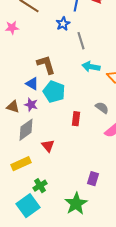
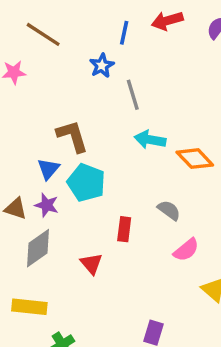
blue triangle: (32, 84) -> (48, 169), turned 40
red triangle: (48, 146) -> (91, 264), moved
yellow rectangle: (21, 164) -> (29, 307), turned 30

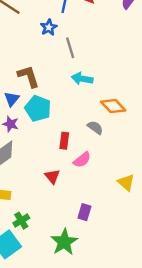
orange diamond: (195, 159) -> (113, 106), moved
pink semicircle: (186, 250) -> (82, 160), moved
red triangle: (91, 264) -> (52, 176), moved

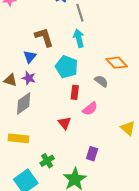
cyan arrow: (82, 79) -> (79, 38), moved, turned 66
cyan pentagon: (38, 108) -> (67, 67), moved
green cross: (21, 221) -> (47, 161), moved

